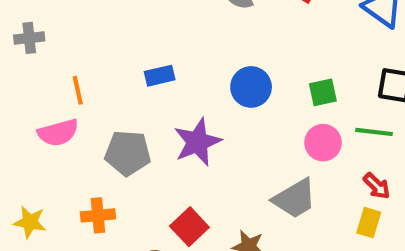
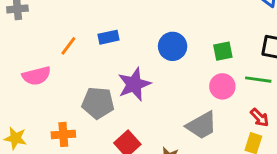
orange line: (78, 90) -> (68, 46), moved, turned 48
gray pentagon: (128, 153) -> (98, 103), moved

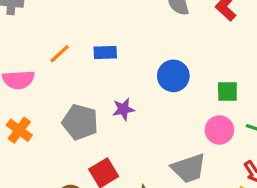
purple star: (134, 84) -> (123, 109), size x0.6
orange cross: (63, 134) -> (19, 130), moved, turned 30

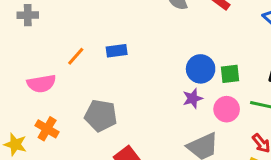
blue circle: (173, 76) -> (201, 69), moved
purple star: (123, 109) -> (193, 98), moved

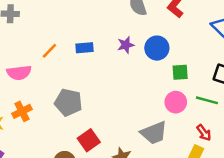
blue circle: (201, 69) -> (157, 48), moved
purple star: (193, 98) -> (126, 45), moved
orange cross: (47, 129) -> (22, 111), turned 30

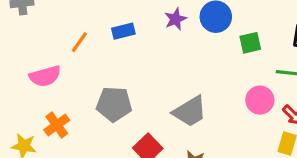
pink circle: (176, 102) -> (260, 100), moved
gray trapezoid: (154, 133) -> (190, 111), moved

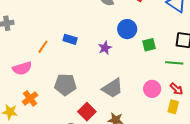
purple star: (175, 19) -> (105, 48), moved
blue rectangle: (123, 31) -> (70, 39), turned 32
pink circle: (260, 100) -> (152, 89), moved

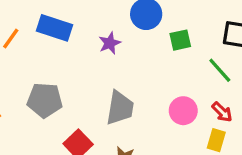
blue rectangle: (70, 39) -> (54, 28), size x1.5
green line: (174, 63) -> (220, 70), turned 42
gray trapezoid: (112, 88) -> (120, 108), turned -50

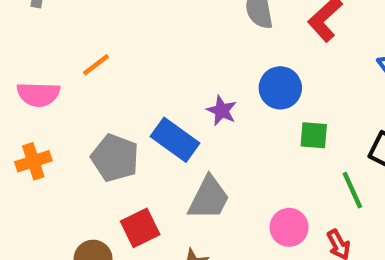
blue rectangle: (54, 28) -> (175, 140), moved
purple star: (110, 43) -> (222, 111), turned 30

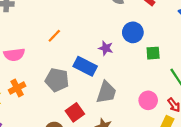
orange line: (96, 65) -> (54, 36), moved

